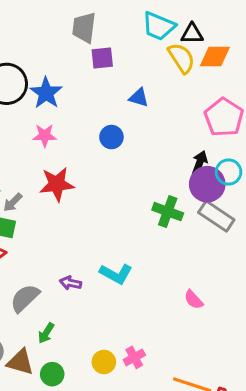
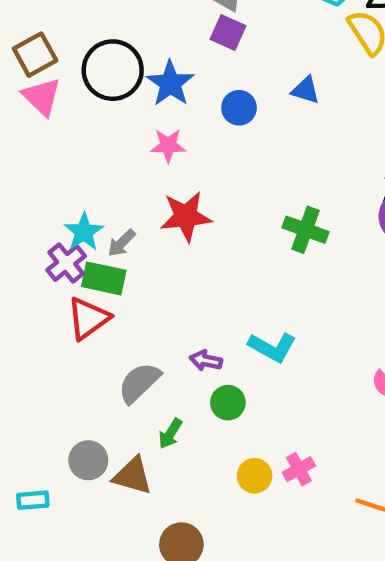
purple square: (102, 58) -> (228, 32), moved, turned 30
blue circle: (111, 137) -> (239, 108), moved
green cross: (168, 212) -> (306, 230), moved
green circle: (52, 374) -> (228, 403), moved

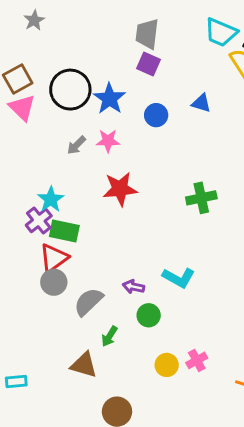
green cross: (306, 230) -> (201, 198), turned -32
gray arrow: (122, 243) -> (76, 145), moved
gray circle: (88, 460) -> (54, 282), moved

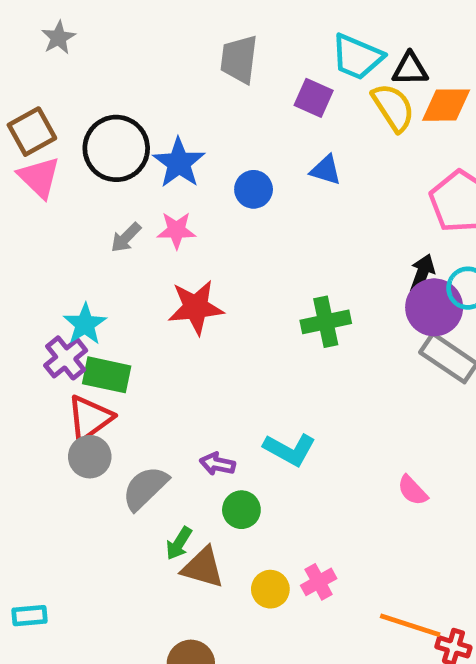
purple square: (149, 64) -> (314, 98), moved
brown triangle: (84, 365) -> (203, 567), moved

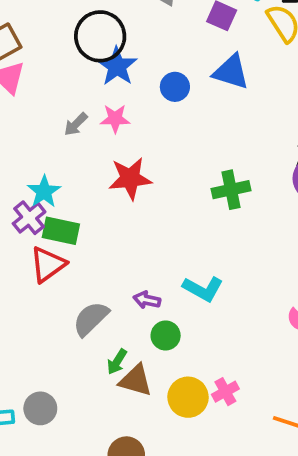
black circle: (116, 148) -> (100, 36), moved
blue triangle: (326, 170) -> (231, 72), size x1.5
gray circle: (90, 457) -> (40, 408), moved
yellow circle: (270, 589) -> (188, 397), size x1.4

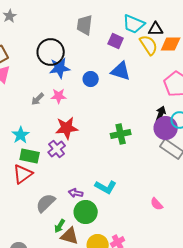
blue star: (117, 66) -> (60, 68), turned 30
purple cross: (29, 218) -> (57, 149), moved
green circle: (166, 335) -> (86, 212), size x1.5

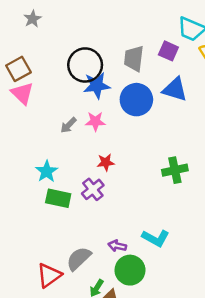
gray trapezoid: (85, 25) -> (134, 59), moved
blue circle: (91, 79) -> (136, 100), size x1.6
red star: (67, 128) -> (106, 162), size x0.6
red triangle: (23, 174) -> (49, 275), moved

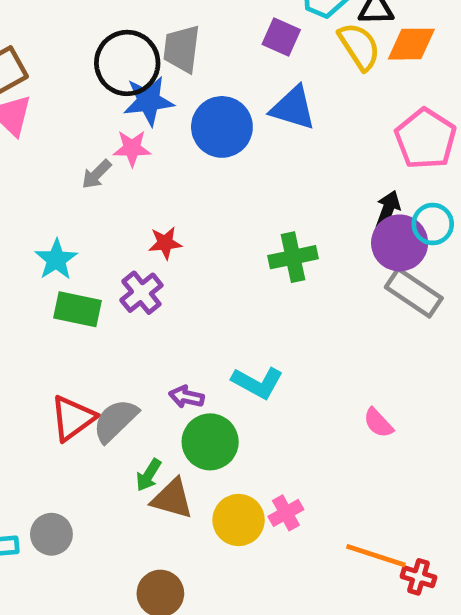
gray trapezoid: (134, 59) -> (182, 49), moved
pink star: (95, 121) -> (132, 148), moved
red triangle: (49, 275) -> (73, 418), moved

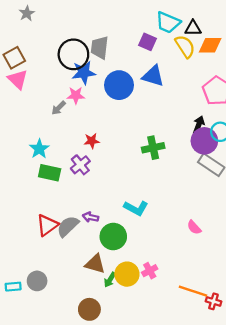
purple arrow: (186, 397) -> (91, 217), moved
green arrow: (149, 475) -> (110, 280), moved

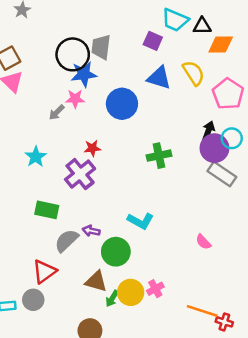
yellow semicircle: (185, 46) -> (194, 73), moved
blue circle: (119, 85) -> (122, 104), moved
purple cross: (80, 165) -> (80, 174), size x1.4
green rectangle: (50, 173) -> (47, 210), moved
red triangle: (47, 225) -> (44, 271), moved

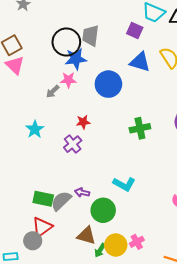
purple cross: (80, 174) -> (73, 144), size x0.7
green rectangle: (47, 210) -> (43, 199), moved
gray circle: (33, 300) -> (33, 241), moved

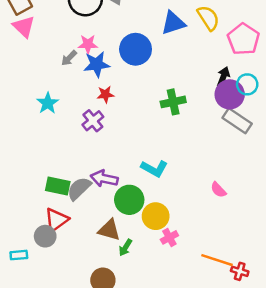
blue star: (76, 59) -> (97, 64), moved
blue triangle: (140, 62) -> (173, 23), turned -35
purple arrow: (82, 192) -> (104, 178), size x1.5
yellow circle: (116, 245) -> (156, 216), moved

